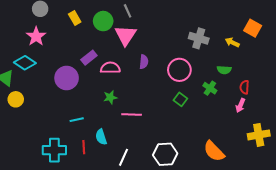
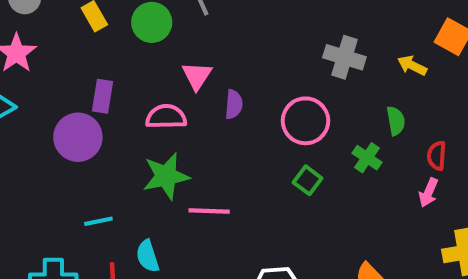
pink triangle: (126, 35) -> (197, 76), moved, size x0.7
purple rectangle: (89, 58) -> (103, 96), moved, turned -42
green semicircle: (224, 70) -> (396, 121), turned -104
green star: (110, 97) -> (166, 176), size x1.6

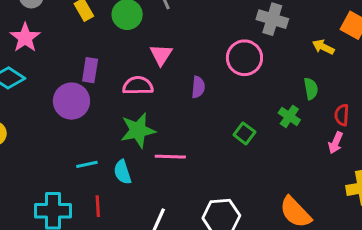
gray cross: (344, 57) -> (272, 19), moved
purple semicircle: (234, 104) -> (198, 87), moved
pink circle: (305, 121) -> (244, 58), moved
cyan semicircle: (148, 256) -> (122, 172), moved

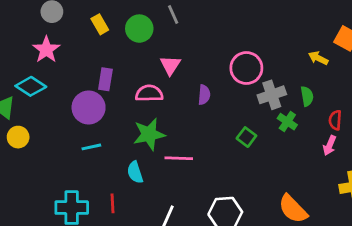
gray cross: (272, 19) -> (272, 95), moved, turned -36
cyan line: (87, 164) -> (91, 147), moved

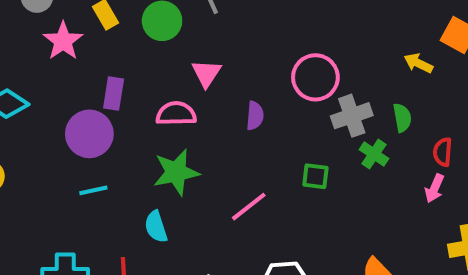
pink star: (46, 50) -> (63, 41), moved
green square: (246, 137) -> (315, 176), turned -30
pink line: (179, 158) -> (249, 207), moved, turned -40

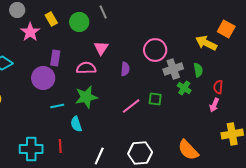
yellow arrow: (418, 63) -> (206, 43), size x1.5
cyan line: (93, 190) -> (57, 106), moved
pink line: (249, 207) -> (131, 106), moved

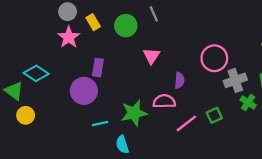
gray circle: (17, 10) -> (68, 12), moved
pink semicircle: (86, 68) -> (164, 101), moved
green square: (155, 99) -> (214, 115), turned -32

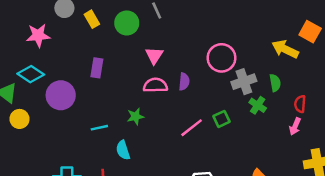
pink star: (69, 37) -> (38, 35), moved, turned 30
purple circle: (84, 91) -> (61, 95), moved
pink semicircle: (164, 101) -> (155, 85), moved
green star: (134, 113) -> (135, 116), size x0.6

